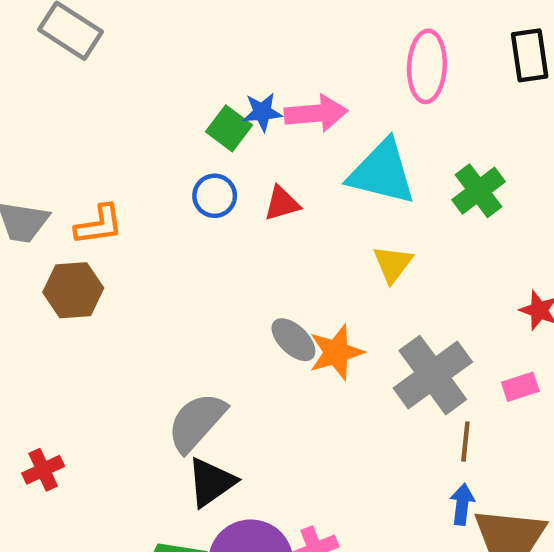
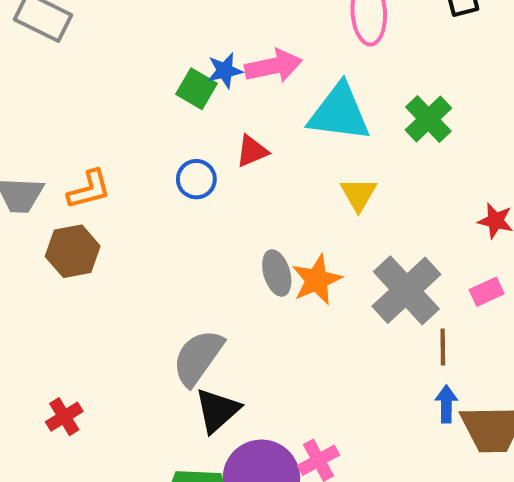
blue circle: (215, 196) -> (196, 179), moved
gray ellipse: (293, 340) -> (277, 273), turned 36

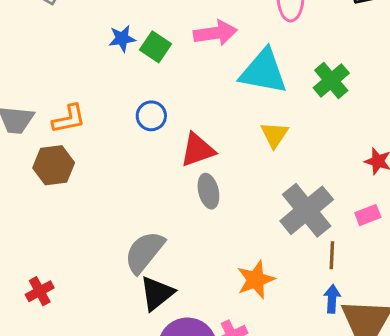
blue star: (225, 71) -> (122, 38), moved
red triangle: (252, 151) -> (198, 150), moved, size x1.4
orange star: (317, 280) -> (256, 280), moved

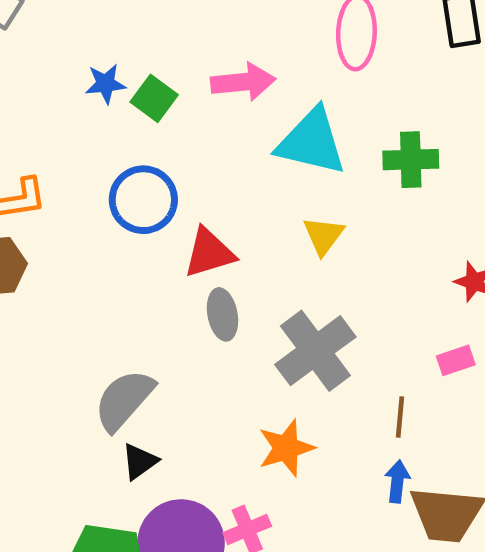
green cross: (331, 80) -> (411, 160), turned 36
blue circle: (151, 116) -> (143, 200), size x1.5
gray cross: (307, 210) -> (315, 351), moved
black triangle: (157, 293) -> (140, 461), size x0.7

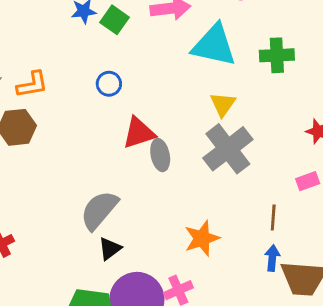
blue circle: (143, 200) -> (109, 84), size x0.6
red triangle: (209, 253) -> (139, 133), moved
gray cross: (315, 351) -> (228, 149), moved

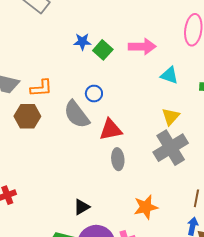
cyan triangle: (214, 45) -> (169, 75), size x0.6
gray ellipse: (160, 155) -> (118, 159), moved
gray semicircle: (99, 210) -> (77, 114), moved, turned -84

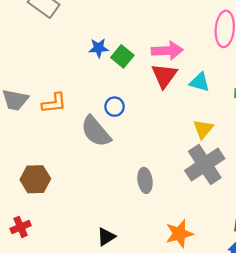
brown hexagon: (27, 116) -> (35, 179), moved
red triangle: (111, 130) -> (164, 76), moved, turned -40

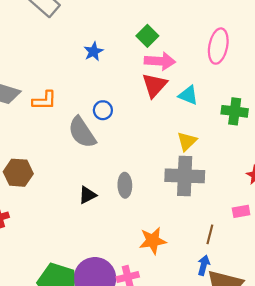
blue star: (99, 48) -> (93, 51), turned -30
green square: (122, 56) -> (147, 36), moved
gray cross: (205, 165) -> (185, 176), turned 30
black triangle: (106, 237) -> (87, 195), moved

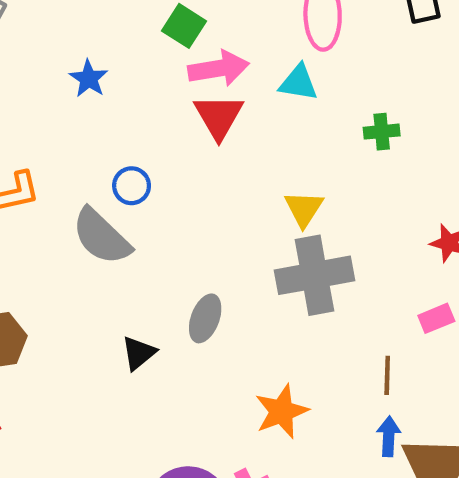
cyan triangle: (188, 95) -> (298, 83), moved
green cross: (235, 111) -> (382, 132), size x0.7
gray ellipse: (125, 185) -> (205, 318), turned 35

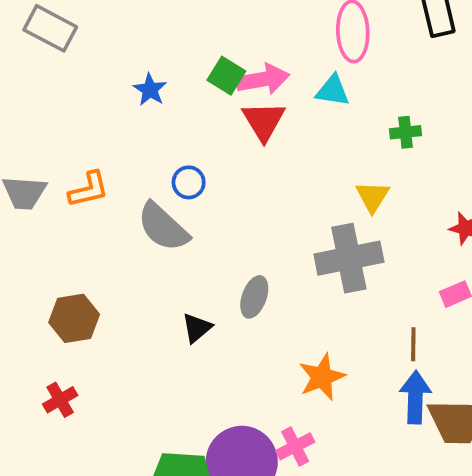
green square: (184, 26) -> (226, 76), moved
yellow triangle: (304, 209) -> (373, 197), moved
blue arrow: (389, 436) -> (415, 397), size x1.5

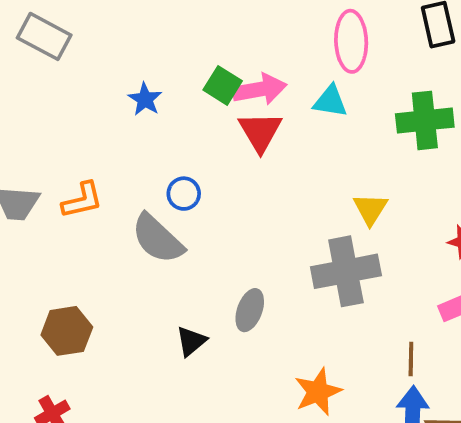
green cross: (406, 132) -> (425, 120), moved, size x1.8

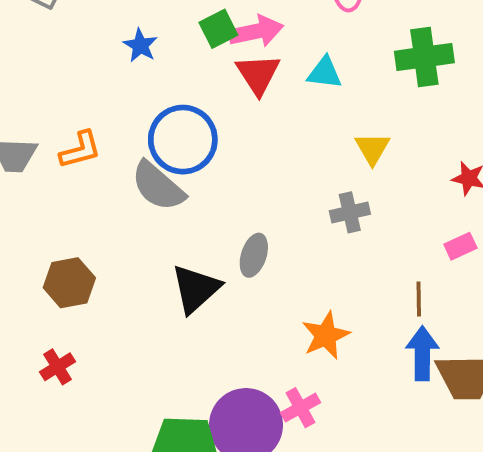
green square: (223, 85) -> (218, 29), turned 33
cyan triangle: (330, 101) -> (325, 73), moved
blue circle: (184, 194) -> (183, 140), size x2.0
gray cross: (346, 271) -> (350, 212), size x0.6
black triangle: (191, 341) -> (196, 289), size x1.6

